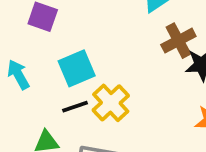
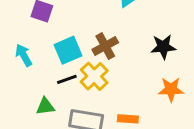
brown cross: (178, 41) -> (105, 46), moved

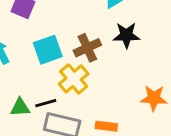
black star: (163, 47) -> (126, 35), moved
black line: (67, 79) -> (46, 103), moved

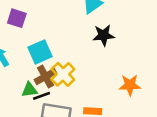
brown cross: (87, 48) -> (45, 76), moved
green triangle: (20, 107) -> (29, 90), moved

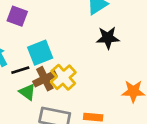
green triangle: (29, 90) -> (27, 92), turned 42
black line: (42, 96) -> (20, 70), moved

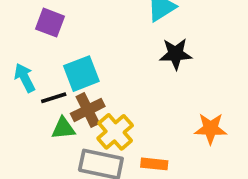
yellow cross: (63, 77) -> (115, 132), moved
green triangle: (27, 92) -> (63, 128), turned -42

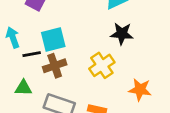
green triangle: (63, 128) -> (23, 88), moved
yellow cross: (115, 132) -> (102, 65), moved

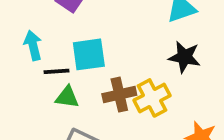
brown cross: (55, 66) -> (119, 95), moved
green triangle: (23, 88) -> (67, 97), moved

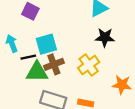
brown cross: (119, 95) -> (54, 64), moved
green triangle: (67, 97) -> (37, 72), size x1.5

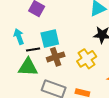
green triangle: (37, 72) -> (28, 67), moved

